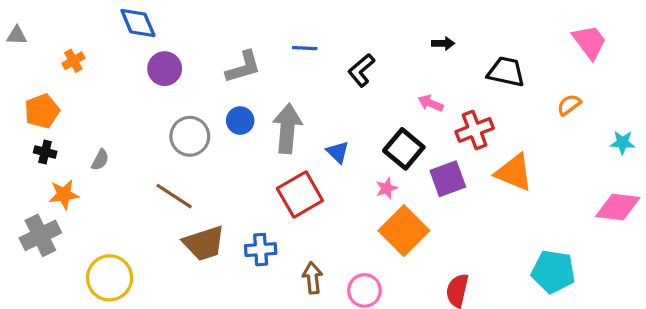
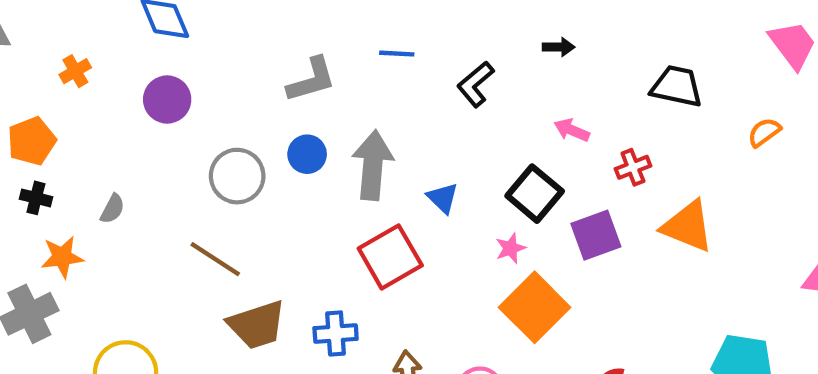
black arrow: (443, 43) -> (559, 47), moved
purple circle: (165, 69) -> (167, 99), moved
red cross: (475, 130) -> (633, 167), size x0.7

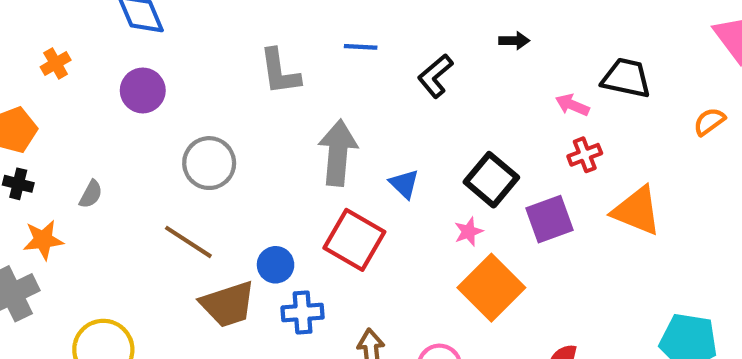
gray L-shape: (311, 80) -> (280, 72), turned 98
pink arrow: (572, 130) -> (572, 105), moved
blue circle: (307, 154) -> (276, 265), moved
red square: (390, 257) -> (354, 240), turned -30

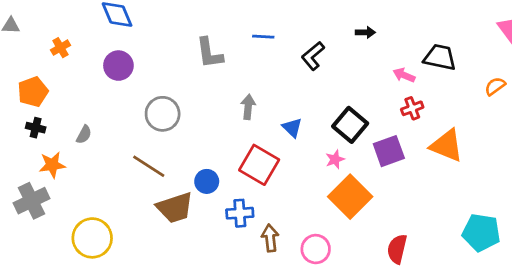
gray arrow: (338, 153) -> (248, 107), size x0.6
blue cross: (303, 312) -> (240, 213), moved

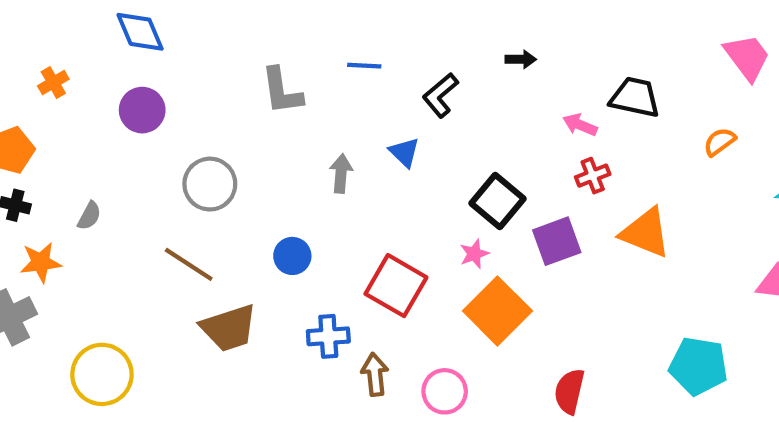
blue triangle: (292, 128) -> (404, 152), moved
red square: (259, 165) -> (396, 286), moved
blue circle: (207, 181) -> (292, 256), moved

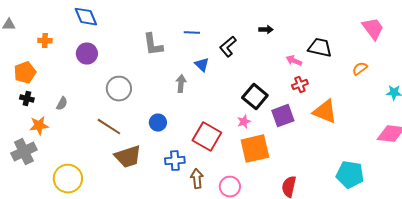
orange cross: (53, 83) -> (45, 41), turned 32
blue triangle: (404, 152) -> (202, 65), moved
orange square: (497, 311) -> (255, 149), turned 32

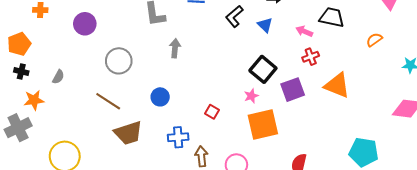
blue triangle: (202, 65) -> (265, 25), moved
gray arrow: (181, 84) -> (175, 48), moved
red square: (207, 137) -> (212, 112), size x0.5

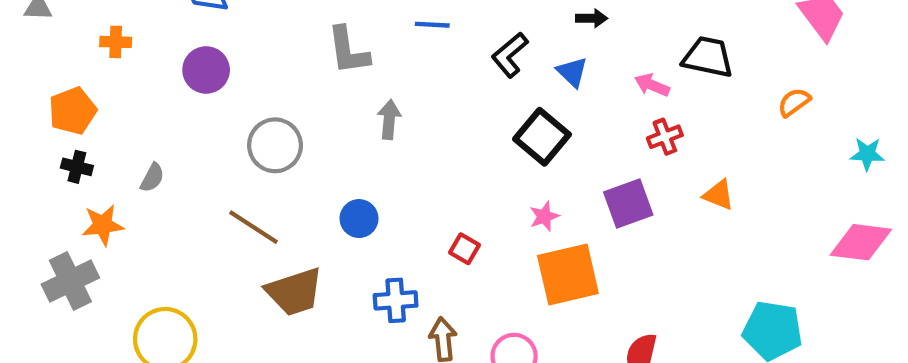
black square: (263, 69) -> (542, 137), moved
orange triangle: (337, 85) -> (719, 195), size x0.6

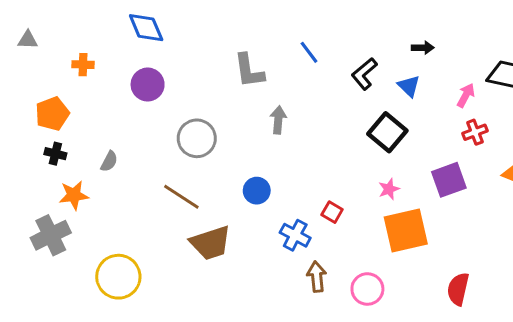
blue line: (432, 25) -> (309, 52), turned 50
pink arrow: (652, 85) -> (466, 95), turned 95
blue cross: (396, 300) -> (295, 235), moved, turned 32

